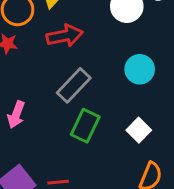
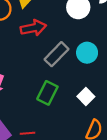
gray rectangle: (74, 85) -> (56, 54), moved

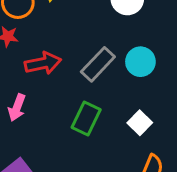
red arrow: (33, 28) -> (43, 63), moved

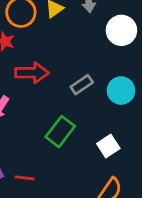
gray rectangle: (98, 64) -> (82, 85), size x0.7

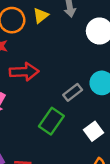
gray rectangle: (82, 85) -> (73, 92), moved

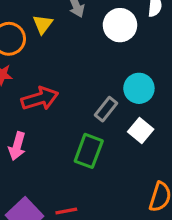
white square: (93, 131) -> (141, 131), moved

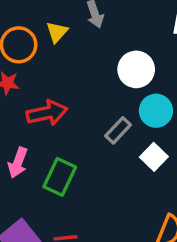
white circle: (120, 25) -> (136, 69), moved
green rectangle: (89, 151) -> (60, 177), moved

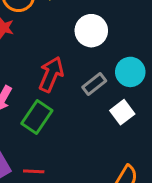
white circle: (136, 69) -> (91, 31), moved
red arrow: (47, 113) -> (51, 74), moved, turned -64

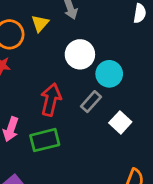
cyan circle: (130, 72) -> (109, 74), moved
green rectangle: (37, 117) -> (45, 140), turned 52

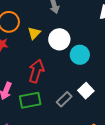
yellow triangle: (40, 23) -> (34, 33), moved
gray rectangle: (91, 102) -> (64, 99), moved

